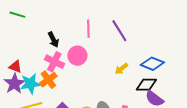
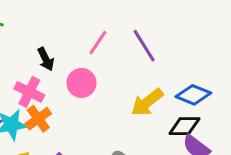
pink line: (88, 29) -> (98, 43), turned 36
pink cross: (54, 62) -> (29, 92), moved
yellow arrow: (121, 69) -> (147, 102), size x1.6

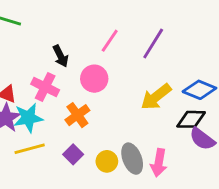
purple line: (144, 46) -> (153, 43), turned 64
orange cross: (38, 119) -> (77, 115), moved

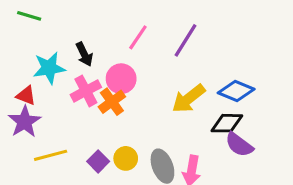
pink cross: (45, 87) -> (86, 91), moved, turned 36
orange cross: (77, 115) -> (112, 102), moved
cyan star: (28, 118) -> (49, 68), moved
yellow circle: (107, 161) -> (126, 158), moved

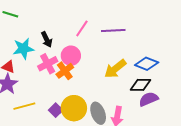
purple line: (185, 40) -> (113, 30), turned 55
purple semicircle: (239, 145) -> (149, 99), turned 120
yellow circle: (126, 158) -> (74, 108), size x1.6

